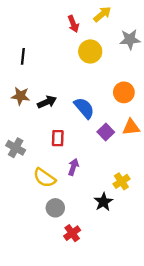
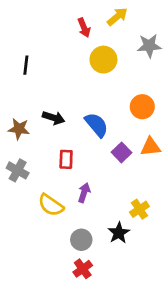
brown star: (20, 96) -> (19, 129), moved
black arrow: (47, 102) -> (54, 118), turned 42
gray circle: (55, 208) -> (81, 240), moved

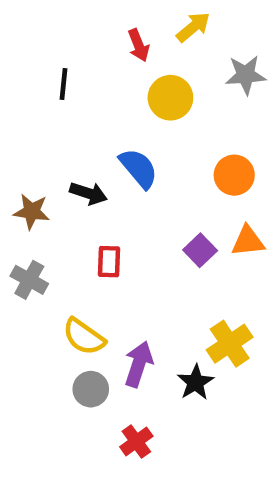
black line: (26, 65) -> (63, 84), moved
blue semicircle: (97, 125) -> (139, 168), moved
purple arrow: (84, 193) -> (139, 364), moved, size x1.4
yellow cross: (139, 209) -> (230, 344), size x1.4
gray circle: (81, 240) -> (91, 389), moved

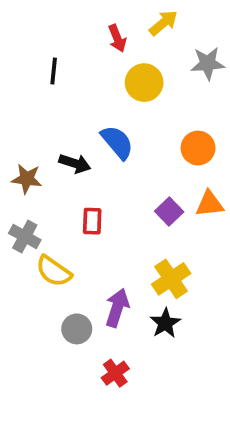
yellow semicircle: (84, 337) -> (54, 271), moved
yellow cross: (230, 344) -> (171, 279), moved

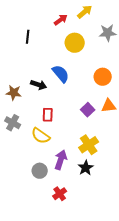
red arrow: (117, 38) -> (61, 20), turned -104
yellow semicircle: (54, 271) -> (41, 136), moved

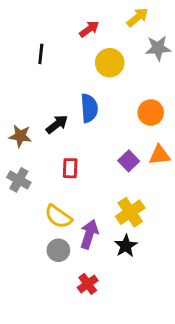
yellow arrow: (85, 12) -> (138, 17), moved
blue semicircle: (61, 74) -> (89, 108), turned 36
black arrow: (39, 85) -> (57, 124), turned -56
yellow semicircle: (41, 136) -> (58, 217), moved

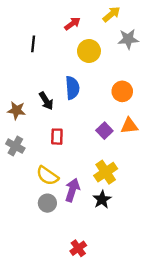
black arrow: (57, 124) -> (46, 101), turned 96
red cross: (88, 284) -> (78, 248), moved

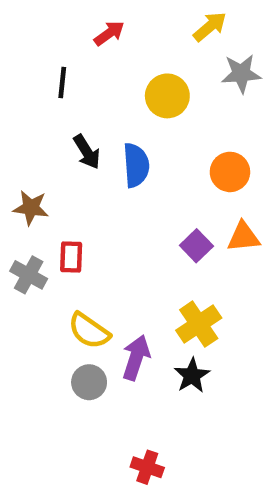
red arrow: (72, 24) -> (109, 33), moved
black arrow: (46, 101) -> (87, 152), moved
red rectangle: (57, 137) -> (71, 257), moved
red cross: (78, 248) -> (147, 467), turned -35

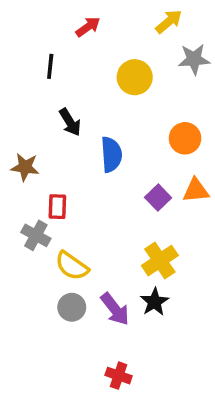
blue semicircle: (136, 165) -> (111, 154), moved
gray cross: (29, 275) -> (36, 235), moved
purple arrow: (136, 358) -> (115, 309), moved, turned 124

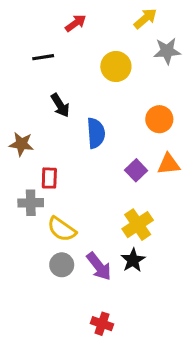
black line: (50, 66) -> (43, 57), turned 75
gray cross: (36, 235) -> (31, 203), turned -30

